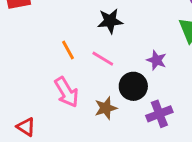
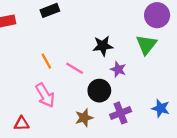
black star: (110, 21) -> (103, 46), moved
brown star: (106, 108) -> (84, 118), moved
red triangle: (26, 127) -> (22, 124), moved, turned -35

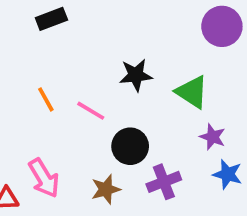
green triangle: (146, 45) -> (192, 92), moved, turned -35
purple star: (118, 69) -> (213, 137), moved
pink arrow: (45, 95) -> (44, 178), moved

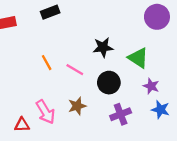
black circle: (130, 146) -> (109, 83), moved
brown star: (106, 189) -> (77, 106), moved

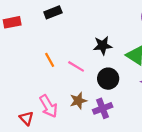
purple cross: (121, 114) -> (103, 108), moved
red triangle: (22, 125) -> (26, 118), turned 48

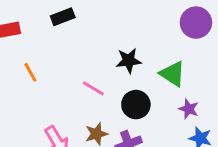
orange line: (50, 60) -> (30, 72), moved

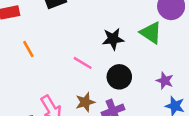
green triangle: (173, 74) -> (151, 33), moved

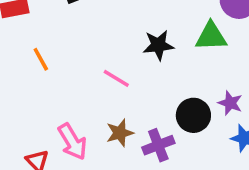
green triangle: (151, 33) -> (211, 36), turned -35
black circle: (119, 77) -> (193, 115), moved

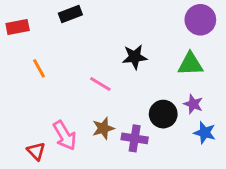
green triangle: (211, 36) -> (190, 64), moved
purple cross: (158, 145) -> (135, 138), turned 30

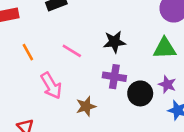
pink line: (100, 84) -> (72, 51), moved
pink arrow: (65, 135) -> (51, 86), moved
purple cross: (135, 138) -> (114, 77), moved

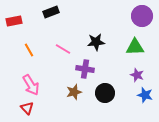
purple cross: (114, 77) -> (85, 69), moved
pink arrow: (51, 86) -> (31, 85), moved
black circle: (140, 93) -> (105, 93), moved

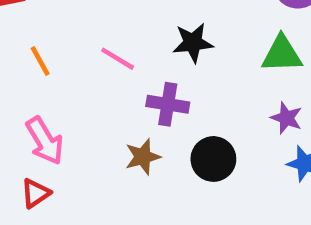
red triangle: (27, 108) -> (36, 193), turned 40

